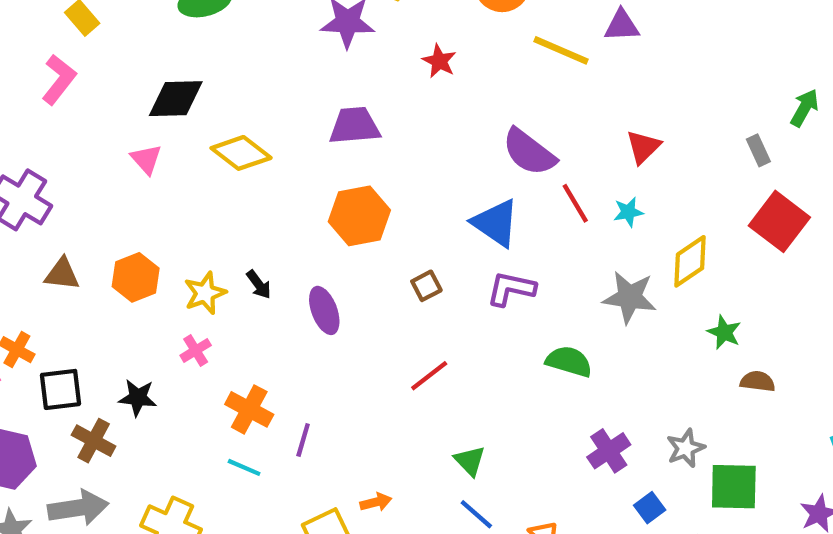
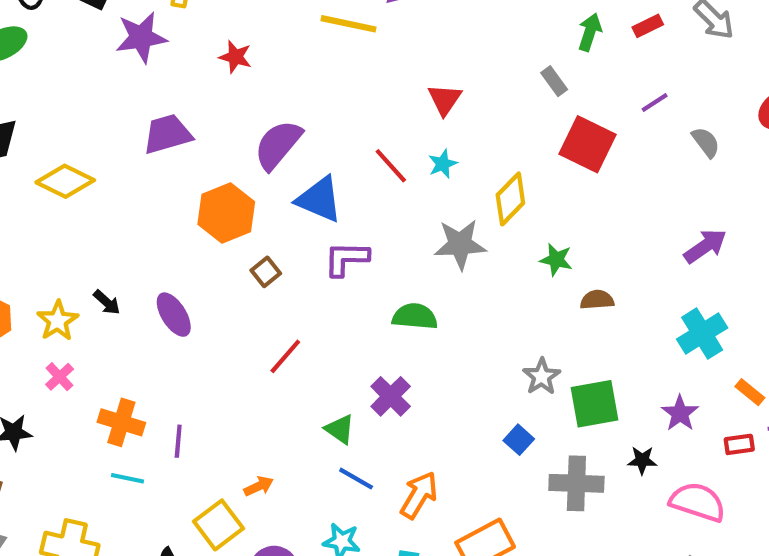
purple semicircle: (529, 152) -> (278, 145), moved, turned 104
orange hexagon: (359, 216) -> (226, 213), moved
purple cross: (609, 451) -> (391, 396), moved

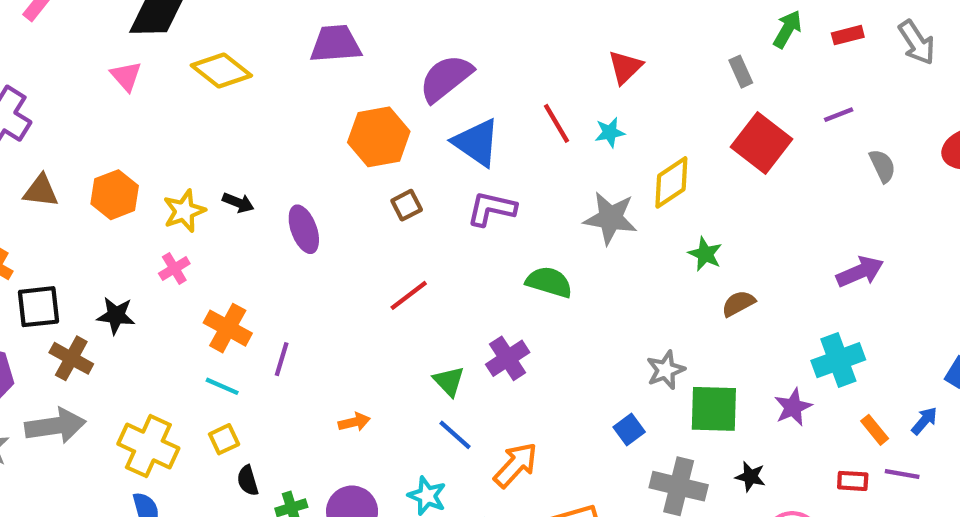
brown semicircle: (597, 300) -> (738, 304), turned -36
black arrow: (107, 302) -> (238, 203), turned -32
purple star: (680, 413) -> (793, 407), moved
yellow square: (218, 525) -> (224, 439), moved, size x0.6

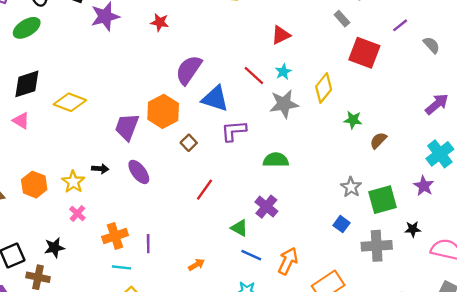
purple trapezoid: (336, 44) -> (127, 127), moved, turned -48
red triangle: (625, 67) -> (281, 35), turned 36
gray star: (610, 218) -> (284, 104), moved
orange cross: (228, 328) -> (115, 236), turned -30

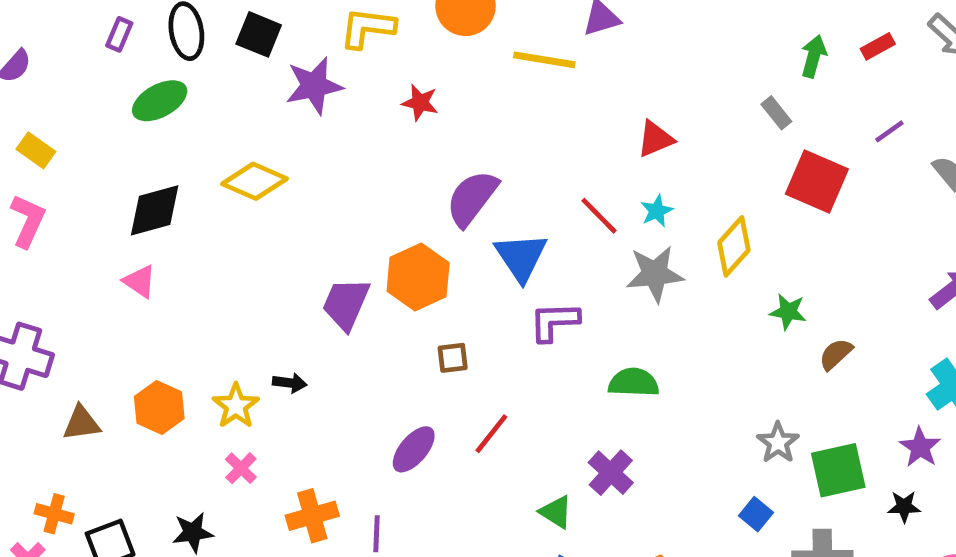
blue triangle: (215, 99) -> (521, 257), turned 36
yellow diamond: (70, 102) -> (255, 181), moved
brown square: (189, 143) -> (453, 358), moved, turned 35
purple ellipse: (139, 172) -> (414, 449), moved, turned 75
black star: (413, 229) -> (904, 507), moved

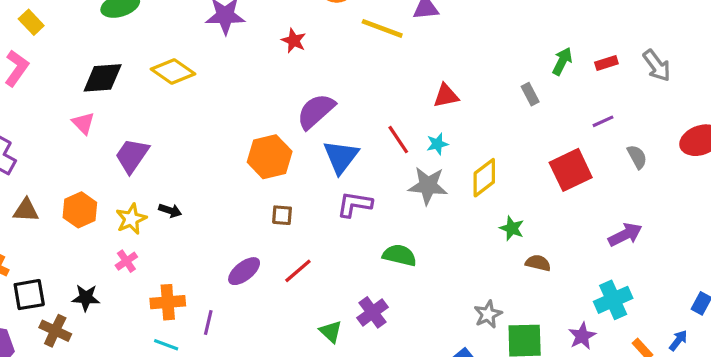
red square: (817, 181) -> (571, 170), moved, turned 30
purple trapezoid: (346, 304) -> (132, 156), moved
brown semicircle: (836, 354) -> (538, 263), turned 45

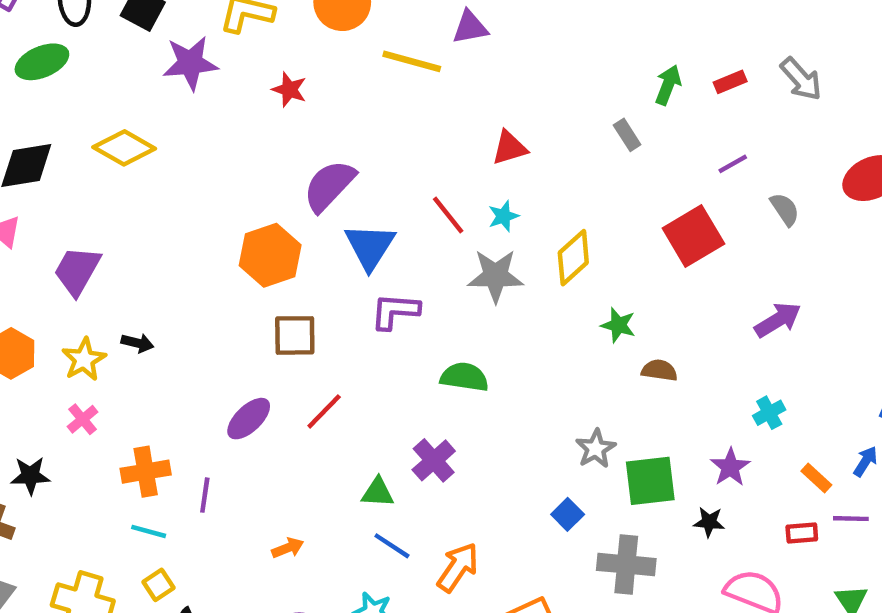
brown square: (282, 215) -> (295, 335), size x1.5
cyan cross: (613, 300) -> (769, 413), size x0.6
green triangle: (331, 332) -> (378, 492), turned -35

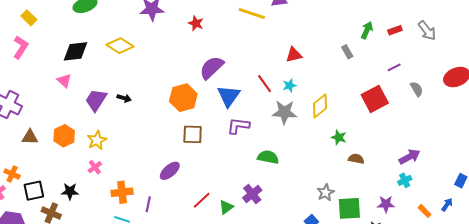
purple arrow: (778, 320) -> (410, 157), moved
black arrow: (137, 343) -> (124, 98), moved
red line: (324, 411) -> (202, 200), moved
purple star: (730, 467) -> (386, 204), turned 30
green triangle: (378, 492) -> (226, 207), turned -42

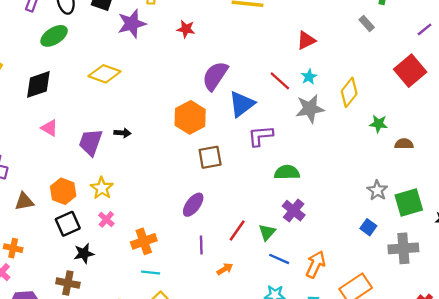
black diamond: (75, 51) -> (38, 84), moved
blue triangle: (229, 96) -> (242, 104), turned 30
green semicircle: (268, 157) -> (287, 172), moved
black square: (34, 191) -> (68, 224), moved
purple line: (148, 204) -> (201, 245), moved

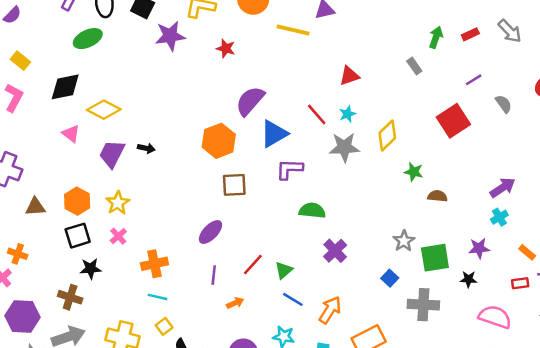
yellow diamond: (105, 74) -> (104, 110), moved
purple cross: (294, 211) -> (335, 251), moved

